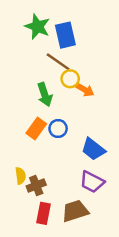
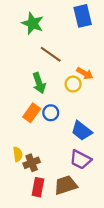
blue rectangle: (65, 35) -> (83, 16), moved
yellow circle: (70, 79) -> (73, 84), moved
orange arrow: (85, 90) -> (85, 73), moved

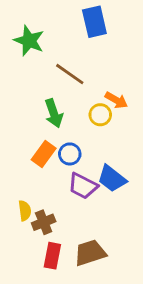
blue rectangle: (83, 16) -> (94, 22), moved
green star: (33, 23) -> (29, 41), moved
purple trapezoid: (81, 160) -> (83, 186), moved

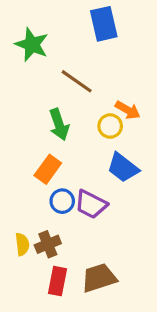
blue circle: (70, 154) -> (62, 201), moved
blue trapezoid: (112, 179) -> (123, 168), moved
yellow semicircle: (25, 211) -> (22, 244), moved

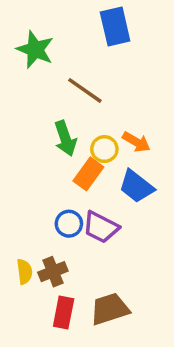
orange arrow: (128, 110) -> (136, 142), moved
yellow circle: (110, 126) -> (104, 149), moved
orange rectangle: (48, 169) -> (88, 174), moved

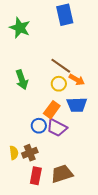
brown line: (85, 90) -> (61, 66), moved
green arrow: (65, 138) -> (22, 80), moved
orange rectangle: (88, 174) -> (52, 110), moved
blue trapezoid: (136, 186) -> (77, 105), turned -40

